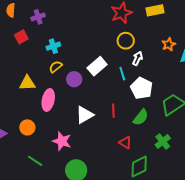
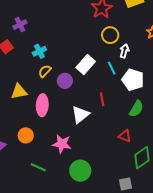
red line: (113, 111) -> (102, 99), moved

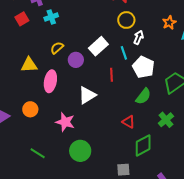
cyan cross: (39, 51) -> (51, 17), moved
red line: (102, 99) -> (111, 75), moved
green line: (38, 167) -> (38, 153), moved

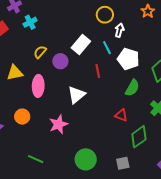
pink star: (65, 122) -> (58, 124), turned -30
green circle: (80, 151) -> (86, 159), moved

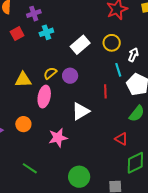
yellow circle: (105, 15) -> (112, 43), moved
white rectangle: (81, 45) -> (80, 45), moved
yellow semicircle: (40, 52) -> (50, 73), moved

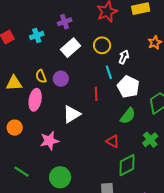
purple cross: (34, 14) -> (65, 22), moved
yellow semicircle: (50, 73) -> (41, 76), turned -72
green circle: (79, 177) -> (60, 177), moved

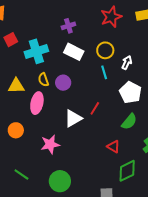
cyan cross: (37, 36) -> (36, 51), moved, size x1.6
white rectangle: (71, 48) -> (74, 52), turned 66
cyan line: (109, 72) -> (104, 72), moved
red line: (96, 94) -> (95, 108), moved, turned 32

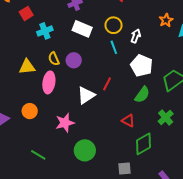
red square: (11, 40) -> (26, 13), moved
cyan cross: (36, 51) -> (45, 31), size x0.7
green circle: (60, 181) -> (85, 150), moved

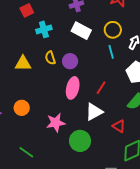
pink ellipse: (49, 82) -> (73, 88), moved
white triangle: (86, 95) -> (94, 112), moved
green circle: (85, 150) -> (80, 141), moved

